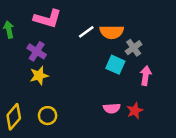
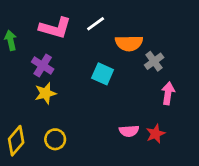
white line: (86, 32) -> (96, 24), moved
cyan square: (115, 65) -> (103, 74), moved

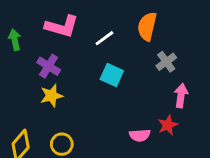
white line: (96, 24) -> (104, 38), moved
orange semicircle: (129, 43) -> (147, 26), moved, turned 104
red star: (155, 134) -> (168, 125), moved

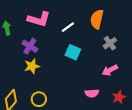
pink arrow: (181, 96) -> (110, 70), moved, turned -126
red star: (168, 125) -> (119, 97), moved

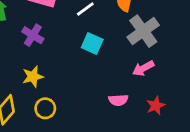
gray cross: (110, 43) -> (143, 31), size x1.6
yellow star: (32, 66) -> (33, 77), moved

